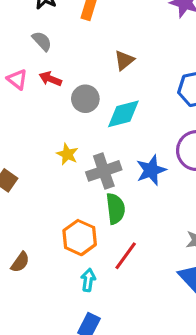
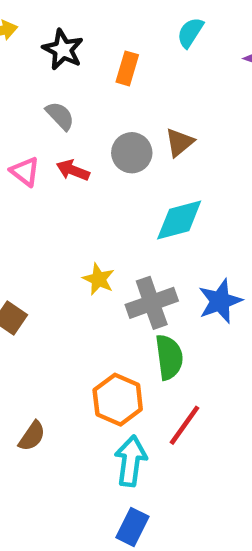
gray circle: (85, 99) -> (132, 153), moved
cyan arrow: (88, 280) -> (131, 461), size x1.5

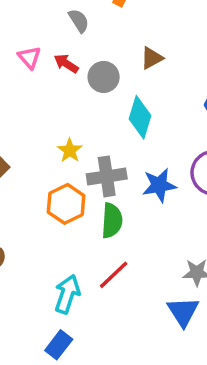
gray semicircle: (60, 116) -> (79, 21), moved
gray circle: (132, 153) -> (104, 77), moved
cyan diamond: (179, 220) -> (140, 117), turned -69
orange hexagon: (118, 400) -> (66, 204), moved

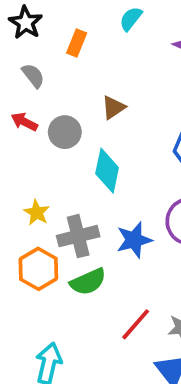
green semicircle: (112, 221) -> (88, 282), turned 68
red line: (114, 275) -> (136, 324), moved

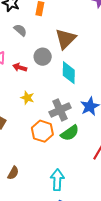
brown triangle: (113, 107) -> (66, 39), size x1.6
red arrow: (24, 122) -> (20, 67), moved
yellow star: (37, 213) -> (27, 98), moved

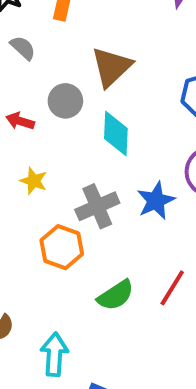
green semicircle: (70, 133) -> (116, 295), moved
cyan arrow: (57, 180) -> (54, 354), moved

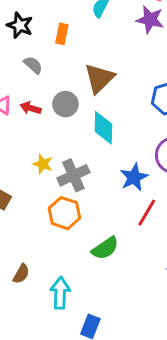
red arrow: (20, 121) -> (31, 108), moved
gray cross: (97, 206) -> (73, 175), moved
red line: (172, 288) -> (147, 213), moved

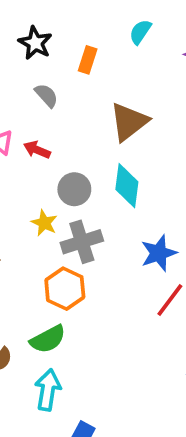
gray circle: (65, 104) -> (74, 189), moved
green semicircle: (105, 248) -> (48, 339), moved

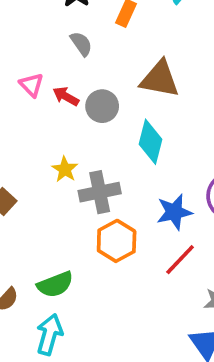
brown triangle: (129, 122) -> (160, 79), turned 42
gray circle: (74, 189) -> (102, 106), moved
orange hexagon: (65, 289) -> (117, 241), moved

